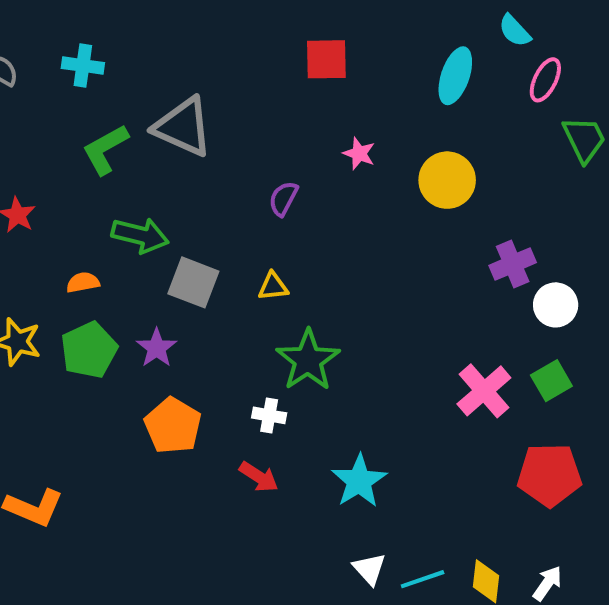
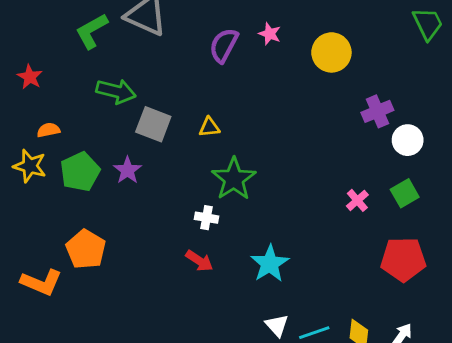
purple semicircle: (283, 199) -> (224, 45), moved, size x1.4
orange semicircle: (83, 282) -> (48, 130), moved
pink cross: (484, 391) -> (357, 200), size x0.6
orange pentagon: (173, 426) -> (86, 249), moved

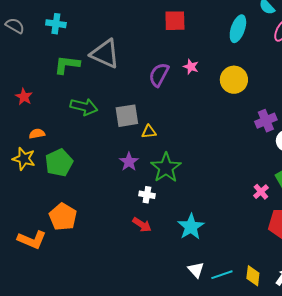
green L-shape: (92, 31) -> (67, 65), turned 36
gray square: (153, 124) -> (127, 116), moved, turned -30
purple star: (127, 170) -> (129, 162), moved
pink cross: (357, 200) -> (261, 192), moved

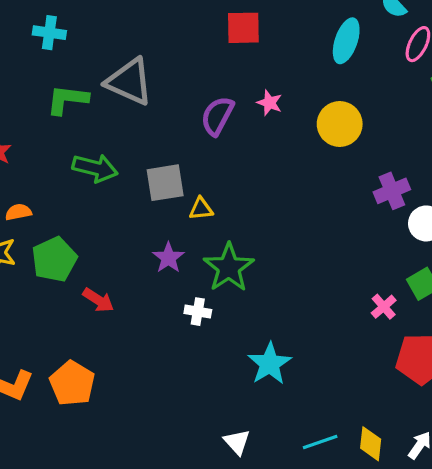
orange pentagon: (63, 217) -> (72, 383), moved
red arrow: (142, 225) -> (98, 300), moved
white triangle: (196, 270) -> (237, 442), moved

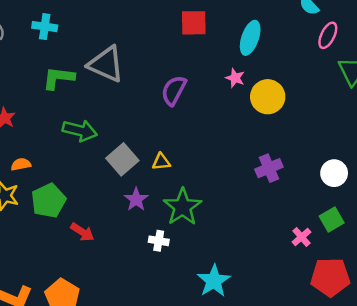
cyan ellipse: (346, 41) -> (250, 38), moved
pink star: (270, 103) -> (235, 78), moved
gray square: (165, 183) -> (122, 159), moved, turned -32
purple cross: (392, 191) -> (269, 168), moved

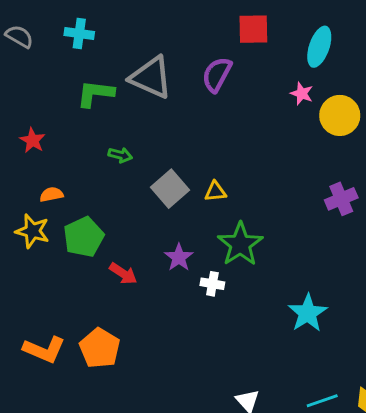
purple semicircle: (174, 90) -> (217, 75), moved
green arrow: (80, 131) -> (120, 155), size x0.6
purple star: (136, 199) -> (179, 257), moved
cyan star: (214, 281) -> (308, 313), moved

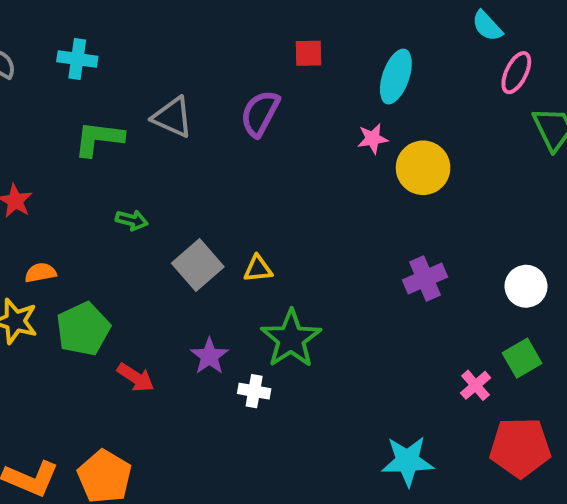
red square: (253, 29) -> (308, 53), size x0.7
gray triangle: (151, 77) -> (172, 117), size x0.7
pink star: (302, 94) -> (373, 139), turned -30
cyan star: (308, 313) -> (408, 461), moved, turned 30

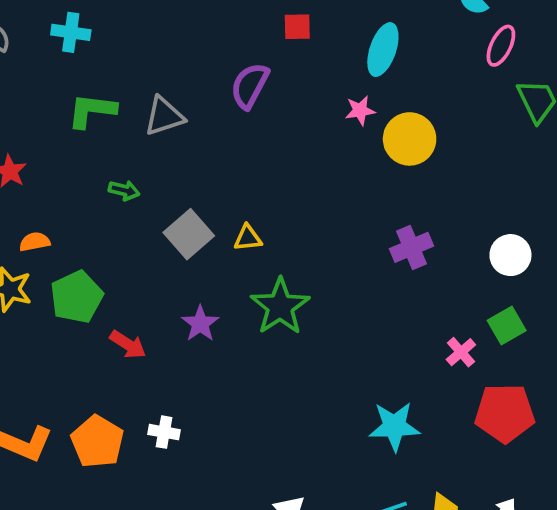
gray triangle: (172, 117) -> (164, 116), moved, turned -42
white cross: (254, 391) -> (164, 432), moved

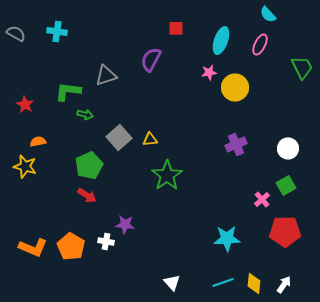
pink ellipse: (501, 46) -> (260, 44), moved
green L-shape: (92, 110) -> (68, 91), moved
green pentagon: (77, 297) -> (89, 165), moved
purple star: (200, 324) -> (125, 224), moved, turned -30

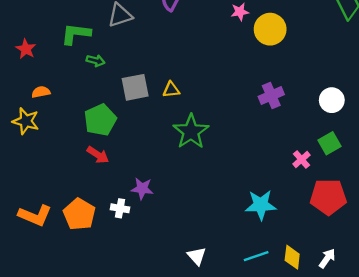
gray square: (119, 137) -> (135, 87), turned 30

